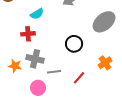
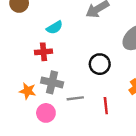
red line: (79, 78) -> (106, 106), turned -48
pink circle: (38, 88) -> (46, 113), moved

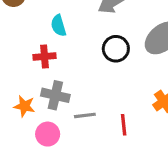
cyan semicircle: (55, 27) -> (58, 25), turned 105
black circle: (100, 64) -> (116, 49), moved

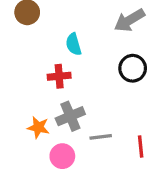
gray cross: (55, 95) -> (70, 116), turned -36

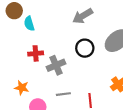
cyan semicircle: (74, 44) -> (29, 24), moved
gray cross: (70, 116) -> (56, 65), moved

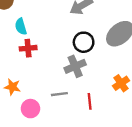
cyan semicircle: (29, 24) -> (21, 26), moved
gray cross: (56, 65) -> (75, 66), moved

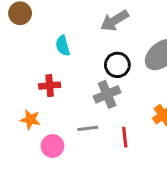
cyan semicircle: (21, 26) -> (63, 46), moved
red cross: (28, 48) -> (50, 86), moved

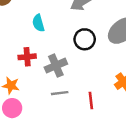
gray cross: (107, 94) -> (56, 66), moved
pink circle: (52, 146) -> (12, 108), moved

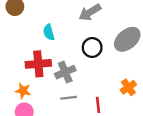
red cross: (27, 57) -> (38, 64), size x1.5

